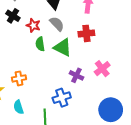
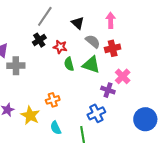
black cross: (13, 16) -> (39, 40), turned 32
gray semicircle: (57, 24) -> (93, 41), moved
pink cross: (102, 69) -> (123, 76), moved

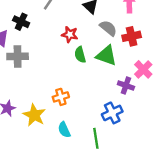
black cross: (39, 40) -> (21, 22), moved, turned -32

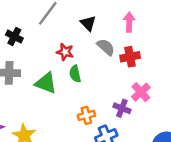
green triangle: (106, 56) -> (46, 83), moved
orange cross: (61, 97) -> (86, 115), moved

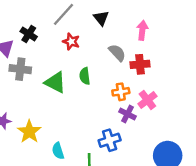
black triangle: (88, 23) -> (101, 18), moved
red star: (65, 52) -> (71, 41), moved
orange cross: (86, 115) -> (121, 92), moved

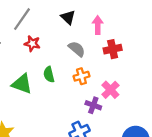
black triangle: (101, 18) -> (68, 17), moved
red cross: (140, 64) -> (113, 49), moved
orange cross: (121, 92) -> (81, 76), moved

